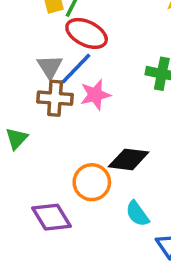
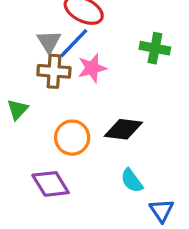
orange circle: (92, 182) -> (72, 138), moved

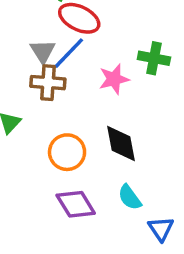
pink star: (92, 68) -> (114, 79), moved
black diamond: (123, 129) -> (121, 143), turned 72
purple diamond: (51, 184) -> (76, 204), moved

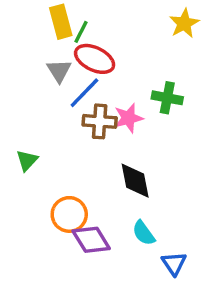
gray triangle: (43, 51) -> (59, 71), moved
brown cross: (48, 83) -> (100, 121), moved
orange circle: (67, 152) -> (69, 214), moved

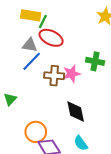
yellow rectangle: (61, 22) -> (31, 15), turned -66
gray triangle: (59, 71) -> (30, 45), turned -49
blue line: (84, 93) -> (32, 61), moved

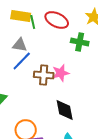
green line: (43, 21) -> (33, 22), turned -40
red ellipse: (51, 38) -> (57, 20), moved
green cross: (95, 61) -> (80, 42), moved

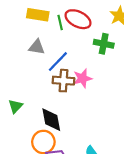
green line: (33, 22) -> (60, 23), moved
blue line: (22, 61) -> (58, 62), moved
black diamond: (65, 110) -> (51, 120), moved

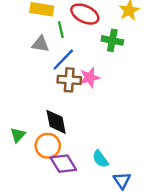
green line: (60, 23) -> (61, 30), moved
green triangle: (15, 106) -> (18, 135), moved

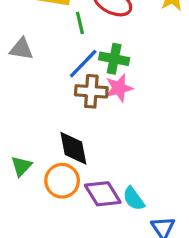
green cross: (112, 40) -> (114, 59), moved
gray triangle: (41, 44) -> (21, 49), moved
purple diamond: (63, 164) -> (103, 194), moved

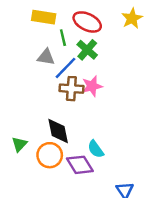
gray triangle: (21, 49) -> (46, 57), moved
green cross: (114, 59) -> (87, 50), moved, turned 30
cyan semicircle: (134, 199) -> (96, 149), moved

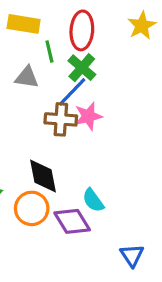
red ellipse: (87, 22) -> (82, 30), turned 68
blue line: (65, 68) -> (72, 92), moved

